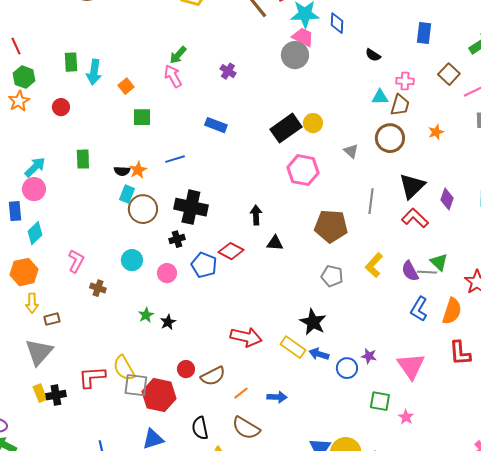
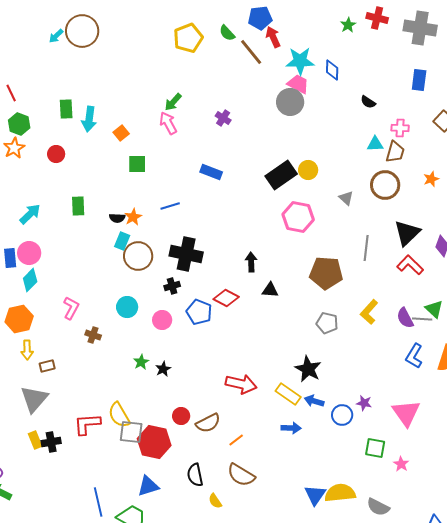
pink circle: (34, 189) -> (29, 253), moved
blue arrow: (277, 397) -> (291, 428), moved

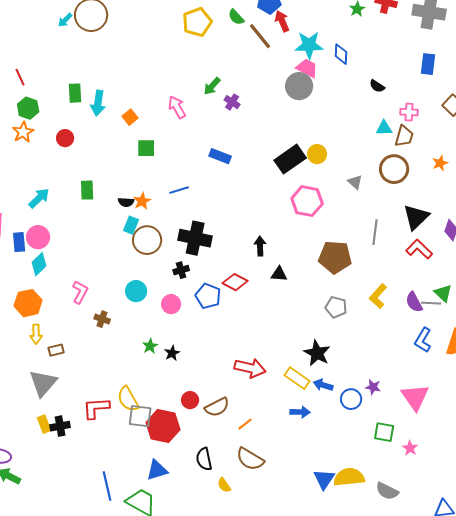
green arrow: (173, 102) -> (212, 86), moved

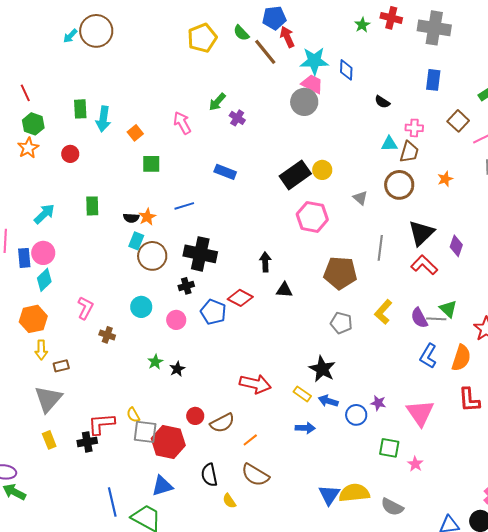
yellow rectangle: (297, 378) -> (302, 394), size x0.7
yellow semicircle: (128, 399) -> (133, 415), size x0.6
black cross: (60, 426) -> (87, 442), moved

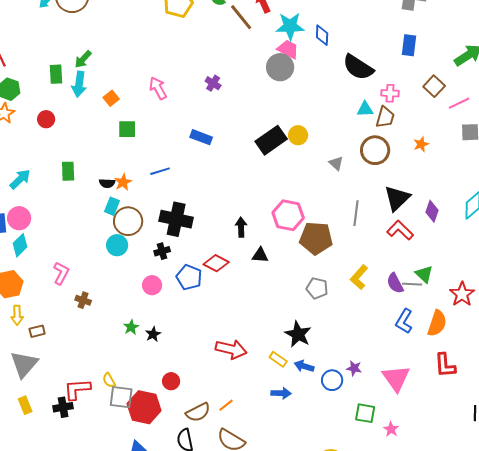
green arrow: (217, 102) -> (83, 59), moved
black semicircle: (382, 102) -> (358, 67), size x2.0
pink hexagon: (312, 217) -> (288, 215), moved
cyan circle: (141, 307) -> (117, 245), moved
brown semicircle: (222, 423) -> (198, 412), moved

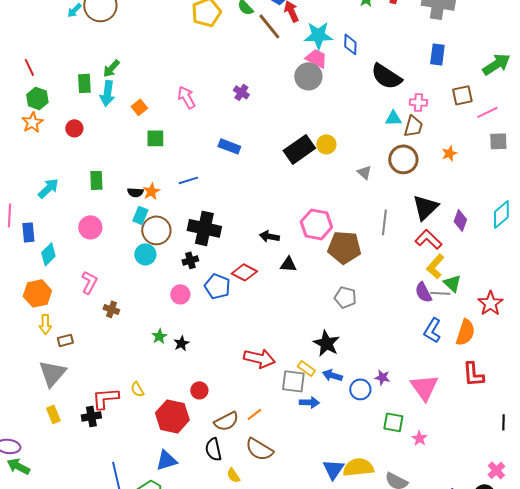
brown square: (434, 86) -> (462, 95), turned 35
pink circle: (19, 218) -> (90, 227), moved
black arrow: (241, 227) -> (269, 236), turned -78
yellow L-shape: (359, 277) -> (435, 266), moved
gray square: (121, 397) -> (293, 381), moved

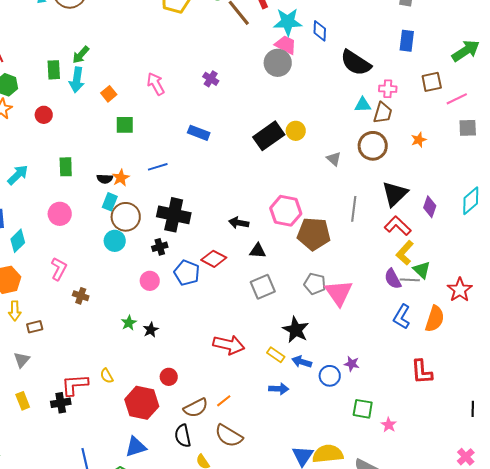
gray triangle: (52, 373) -> (22, 360), size x0.6
red L-shape: (473, 374) -> (422, 372), moved
gray square: (293, 381) -> (263, 287), moved, turned -30
pink triangle: (424, 387) -> (339, 293), moved

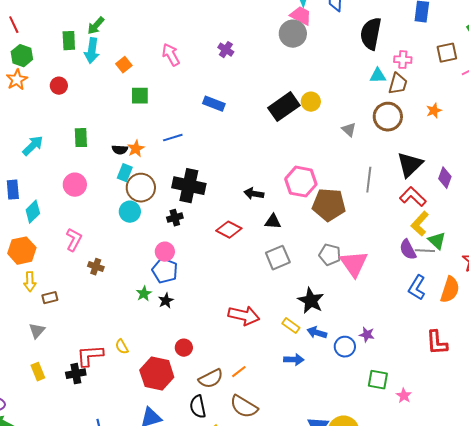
black semicircle: (356, 63) -> (371, 34), turned 68
blue pentagon: (187, 273) -> (165, 271), moved

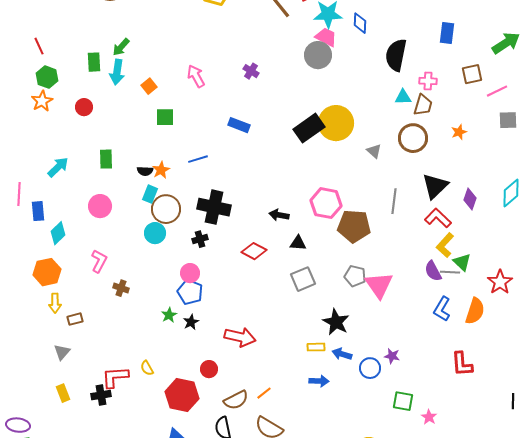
yellow circle: (311, 102) -> (336, 123), size x1.8
red arrow: (244, 316) -> (240, 337), moved
yellow rectangle: (291, 326) -> (316, 347), turned -36

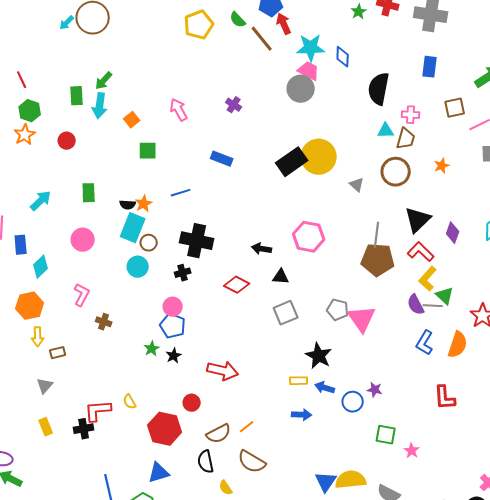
cyan rectangle: (150, 194) -> (133, 228), size x1.6
brown circle: (166, 209) -> (149, 243), size x0.6
brown pentagon: (354, 226) -> (378, 260), moved

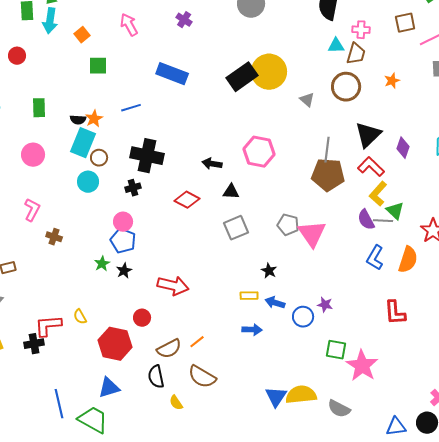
blue rectangle: (222, 159) -> (172, 74), size x1.4
black star: (319, 356) -> (269, 271), size x0.6
pink star: (412, 451) -> (362, 366), size x2.0

